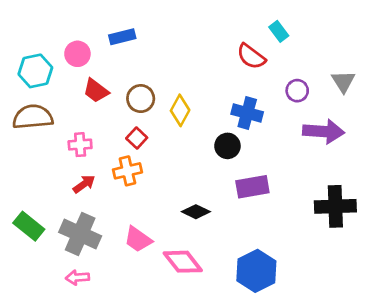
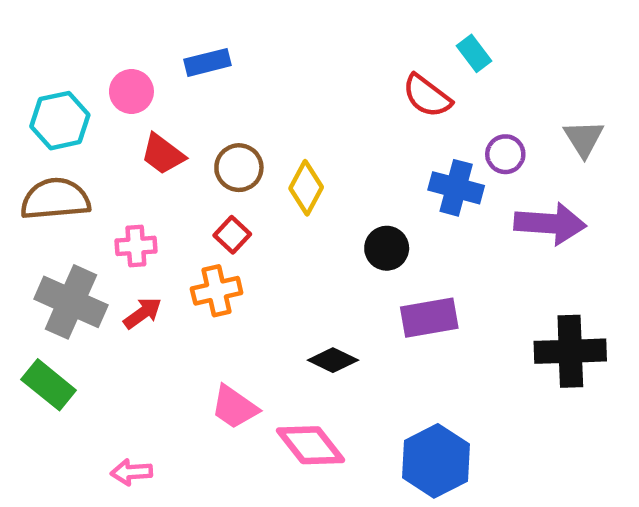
blue cross: (247, 113) -> (456, 188), moved
gray cross: (80, 234) -> (71, 302), moved

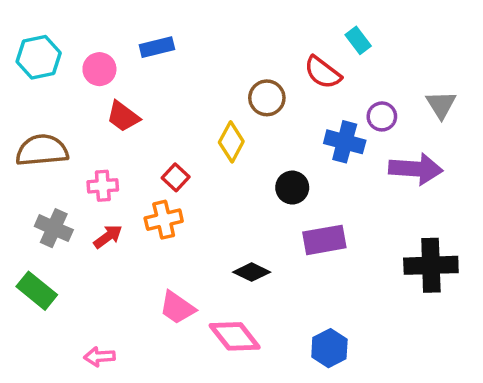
cyan hexagon: (60, 121) -> (39, 57), moved
brown circle: (239, 168) -> (267, 98), moved
gray cross: (71, 302) -> (54, 228), size x0.7
blue hexagon: (436, 461) -> (329, 348), size x0.7

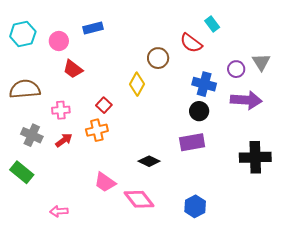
purple circle: (382, 116) -> (236, 69), moved
black circle: (292, 188) -> (199, 111), moved

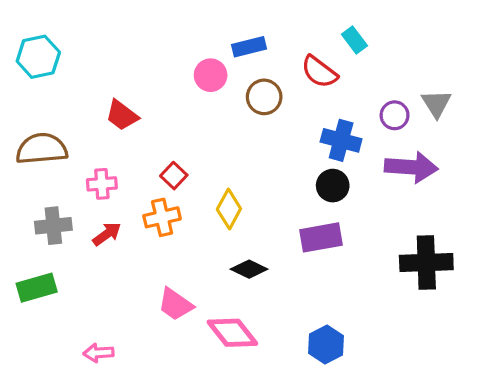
blue rectangle: (93, 28) -> (249, 47), moved
pink circle: (59, 41) -> (211, 75), moved
yellow diamond: (137, 84) -> (229, 209), moved
gray cross: (32, 135) -> (53, 226), turned -30
green rectangle: (22, 172) -> (37, 288), turned -55

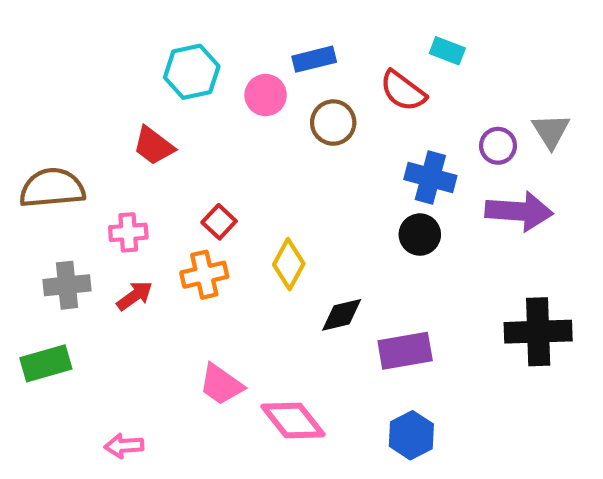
cyan rectangle: (354, 40) -> (447, 51), turned -32
cyan hexagon: (38, 57) -> (192, 72), moved
purple rectangle: (321, 237) -> (405, 351), moved
black diamond: (249, 269) -> (342, 315), moved, turned -39

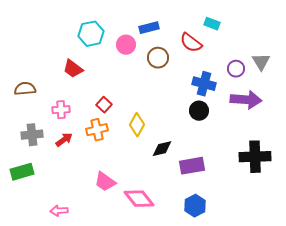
brown semicircle: (52, 188) -> (25, 89), size x0.7

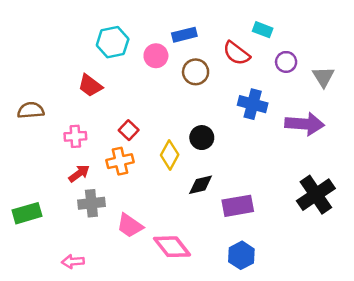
purple circle: (236, 69) -> (286, 62), moved
black circle: (199, 111) -> (202, 138), moved
gray cross: (32, 135) -> (91, 203), moved
black cross: (255, 157) -> (316, 195), turned -32

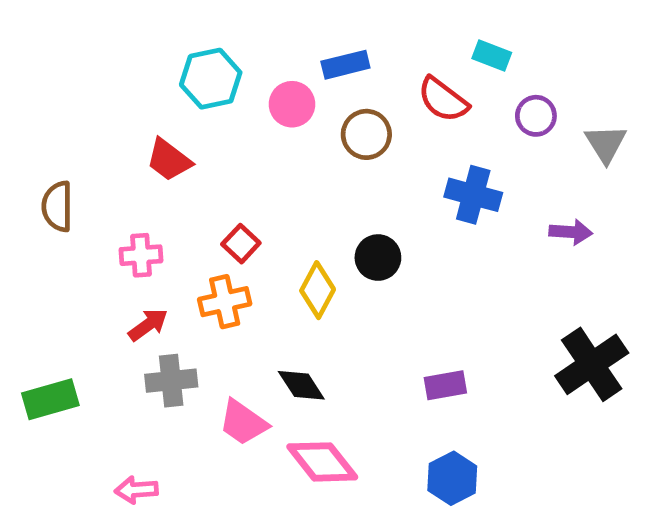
brown semicircle: (31, 110) -> (57, 206), turned -85
purple arrow: (305, 124) -> (571, 232), size x0.6
black diamond: (201, 185) -> (301, 385), moved, turned 70
purple rectangle: (238, 206) -> (445, 385), size x0.7

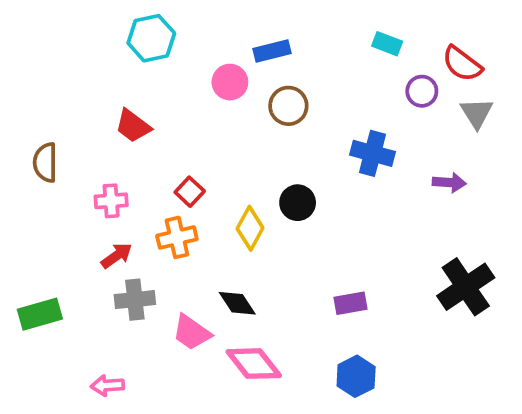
cyan hexagon: (211, 79) -> (151, 38), moved
red semicircle: (443, 100) -> (462, 64), moved

